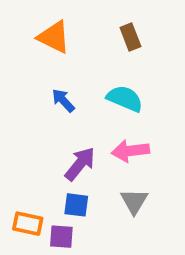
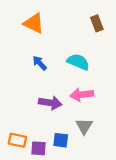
brown rectangle: (130, 37) -> (97, 23), moved
purple arrow: (80, 164) -> (50, 103), turned 60
blue square: (76, 205) -> (61, 140), moved

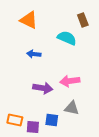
cyan semicircle: (78, 62) -> (67, 38), moved
blue arrow: (40, 63) -> (34, 54), turned -40
gray triangle: (84, 126) -> (72, 108), turned -49

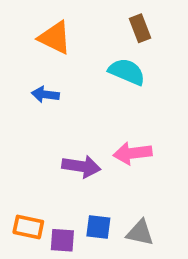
brown rectangle: (83, 20) -> (140, 28), moved
blue arrow: (34, 54) -> (45, 94), moved
gray triangle: (72, 108) -> (140, 233), moved

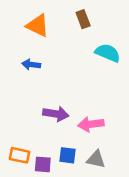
brown rectangle: (140, 28) -> (83, 19), moved
cyan semicircle: (127, 72) -> (108, 53), moved
pink arrow: (132, 153) -> (91, 124), moved

